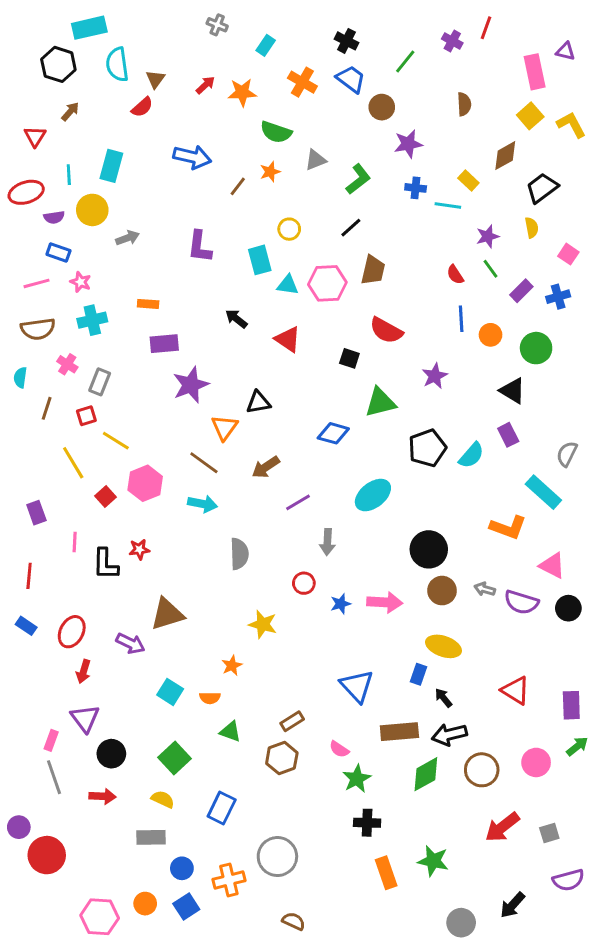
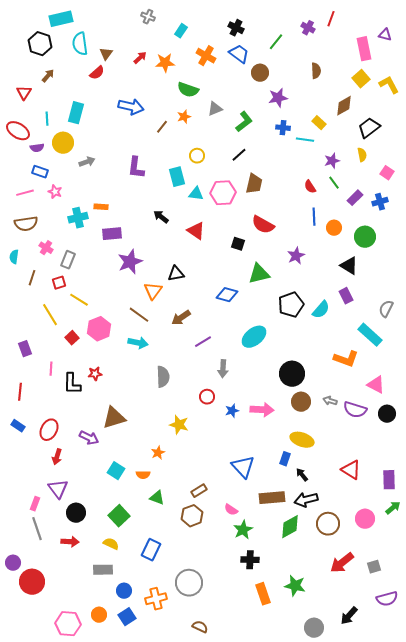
red ellipse: (26, 192) -> (18, 131), turned 50
cyan cross: (92, 320) -> (78, 218), moved

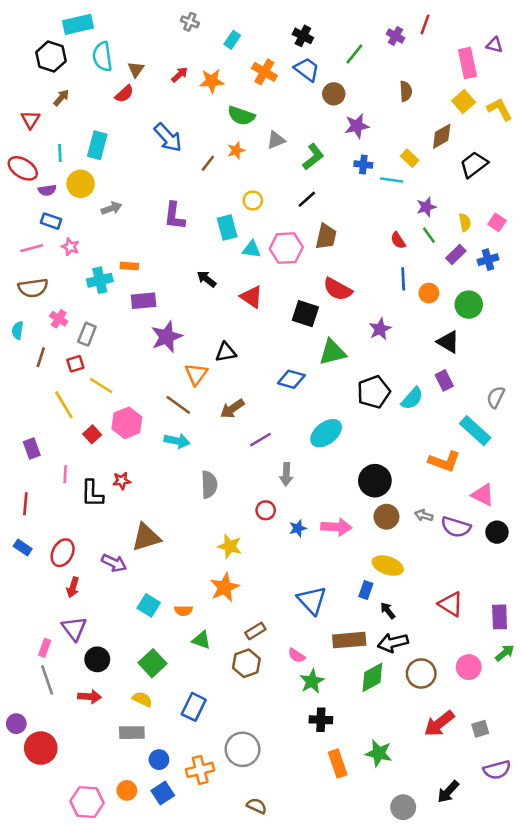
blue arrow: (131, 107) -> (168, 138), turned 35
yellow semicircle: (362, 155) -> (465, 222), moved
black square: (238, 244) -> (305, 314), size x1.5
orange star: (158, 453) -> (225, 587), moved, size x1.6

